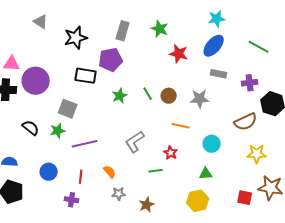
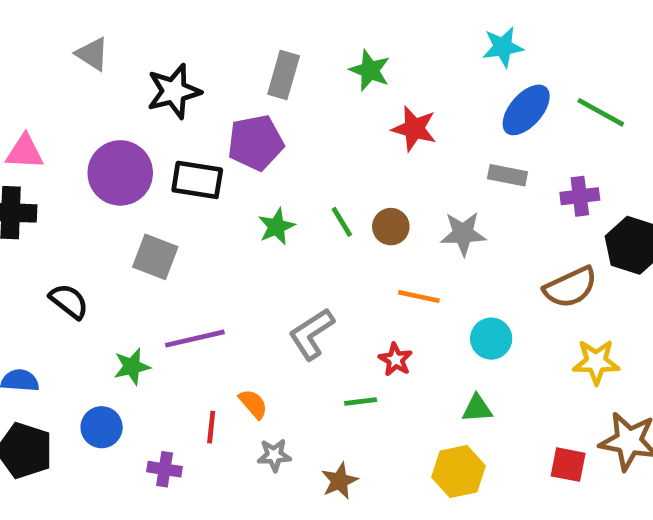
blue ellipse: (214, 46) -> (526, 110), moved
purple circle: (36, 81) -> (120, 173), moved
green star: (58, 131) -> (132, 367), moved
blue circle: (49, 172) -> (102, 427), moved
red line: (81, 177) -> (211, 427), moved

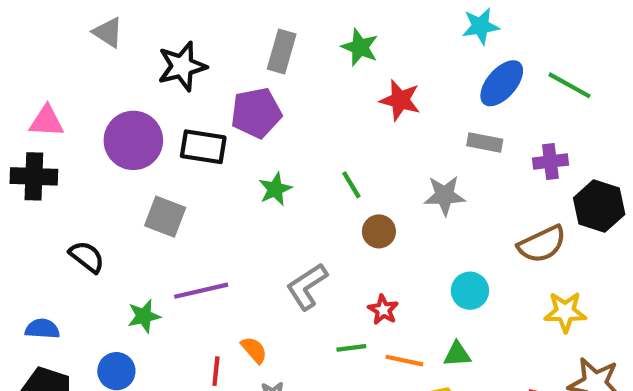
green line: (342, 222) -> (351, 185), moved
brown circle: (391, 227) -> (379, 231), moved
orange line: (419, 297) -> (404, 361), moved

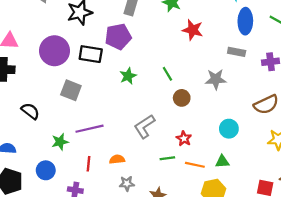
blue ellipse: (502, 83) -> (245, 21), turned -40
orange semicircle: (254, 350) -> (117, 159), turned -56
red line: (216, 371) -> (88, 164), moved

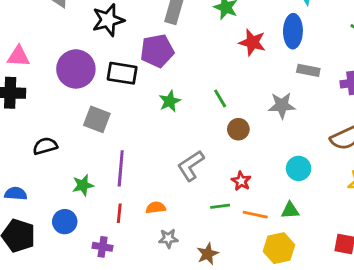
blue ellipse: (245, 21) -> (293, 31), moved
black semicircle: (30, 111) -> (45, 146), turned -54
purple line: (90, 129) -> (121, 168), turned -72

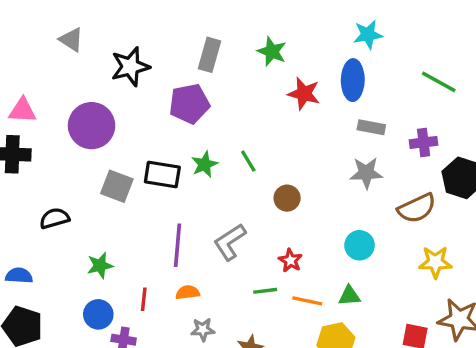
black rectangle: (122, 73) -> (162, 174), moved
green line: (220, 98) -> (248, 161), moved
gray star: (282, 105) -> (366, 173), moved
purple line: (121, 168) -> (177, 245), moved
blue circle: (65, 222) -> (98, 314), moved

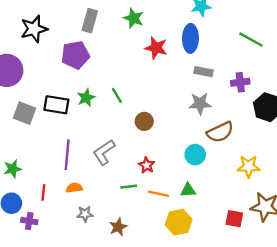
brown semicircle: (417, 208) -> (220, 132), moved

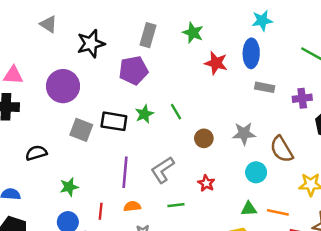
gray star: (200, 104) -> (244, 133), moved
brown semicircle: (220, 132) -> (282, 149), turned 84
green line: (129, 187) -> (176, 205), moved
orange line: (158, 194) -> (278, 212), moved

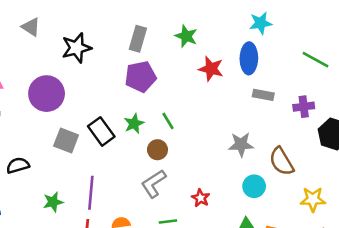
purple pentagon: (133, 70) -> (141, 77), moved
black rectangle: (114, 121) -> (101, 131), turned 45
brown circle: (204, 138) -> (157, 150), moved
purple line: (125, 172) -> (91, 193), moved

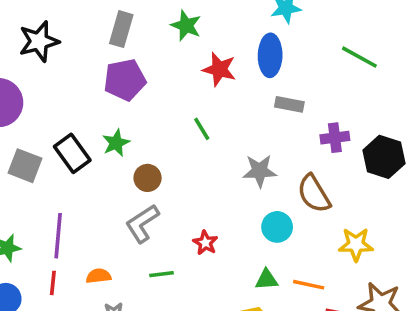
purple cross: (304, 107) -> (335, 138), moved
green line: (168, 121) -> (202, 129), moved

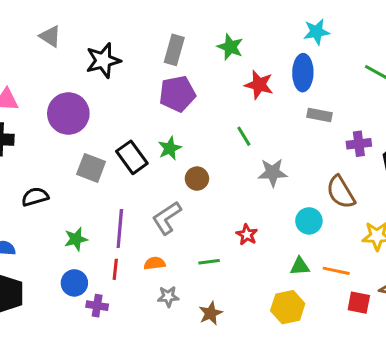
gray star: (260, 171) -> (273, 172), moved
gray L-shape: (142, 223) -> (167, 218), moved

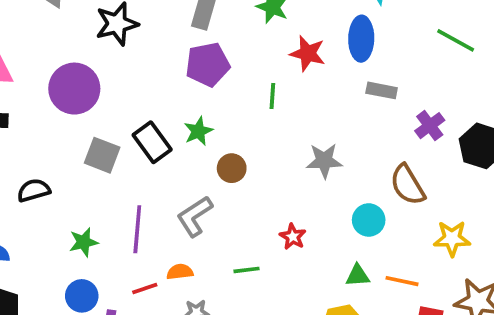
green line: (244, 136) -> (272, 96), moved, turned 35
purple cross: (359, 144) -> (430, 126), turned -30
red line: (115, 269) -> (145, 288), moved, turned 65

